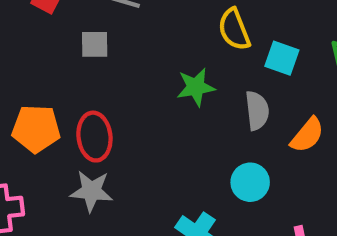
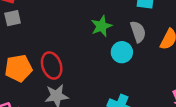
gray square: (95, 44) -> (13, 18), moved
cyan circle: (250, 182) -> (122, 52), moved

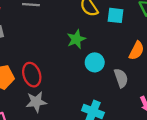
gray semicircle: (138, 32) -> (121, 78), moved

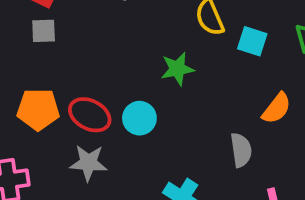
cyan circle: (95, 62) -> (139, 118), moved
red ellipse: (32, 75) -> (90, 115), turned -55

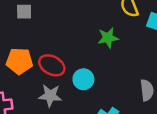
cyan circle: (139, 118) -> (83, 79), moved

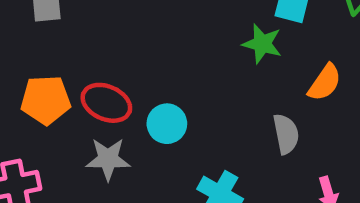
green star: (108, 38) -> (262, 44), moved, turned 30

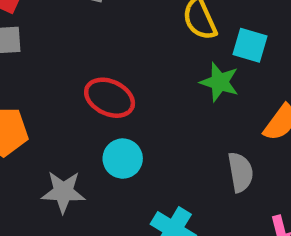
red ellipse: (106, 103) -> (110, 98), moved

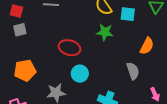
green star: (220, 82) -> (105, 32), moved

